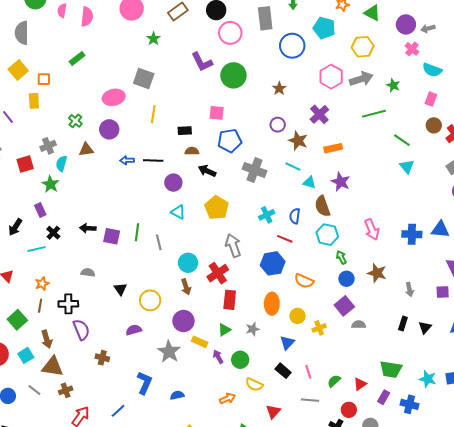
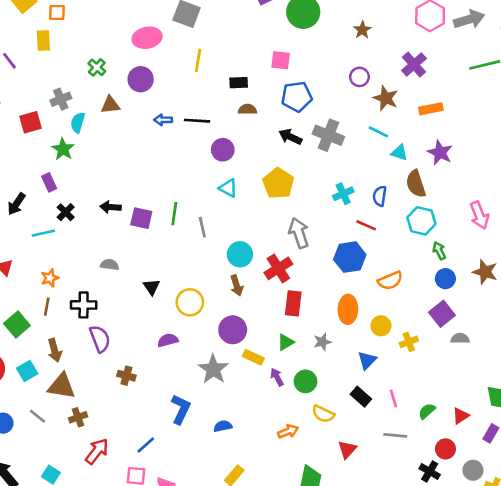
black arrow: (207, 171) -> (290, 137), moved
orange semicircle: (304, 281) -> (390, 280), turned -48

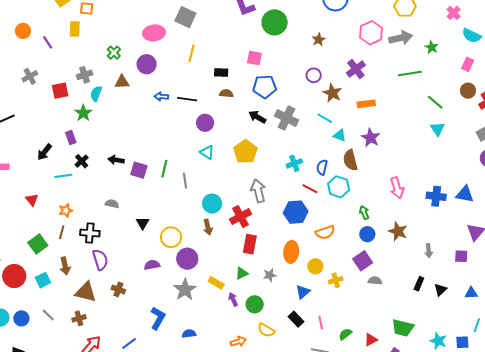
cyan hexagon: (421, 221) -> (339, 187), moved
purple circle: (233, 330) -> (187, 259), moved
brown triangle: (62, 386) -> (86, 292), moved

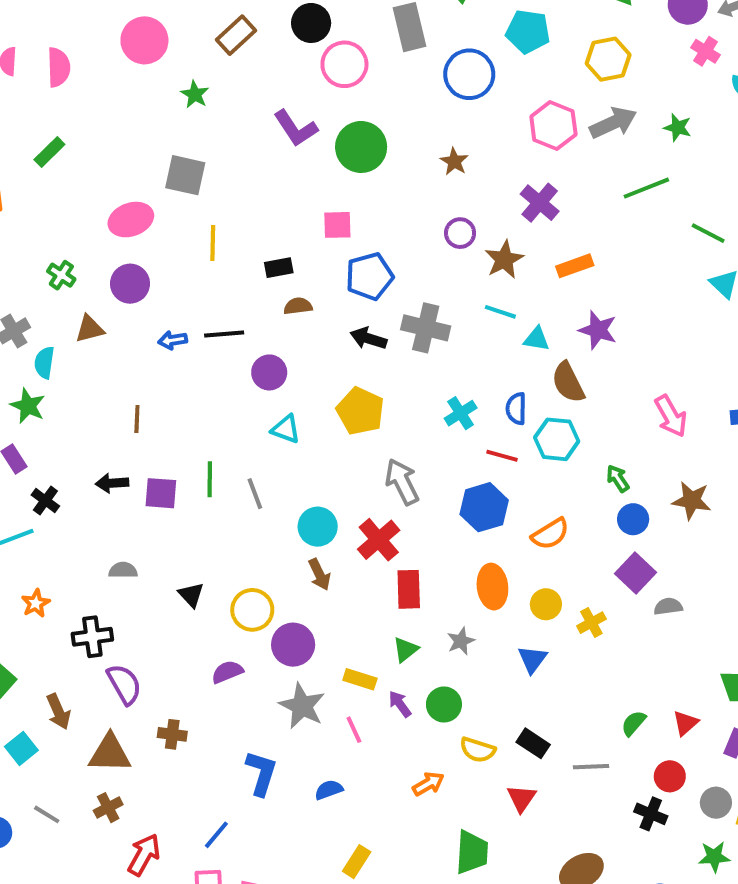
brown star: (332, 93) -> (504, 260), turned 30
brown line: (62, 232) -> (137, 419), moved
black rectangle: (296, 319) -> (533, 743), moved
pink line: (321, 323) -> (354, 730), moved

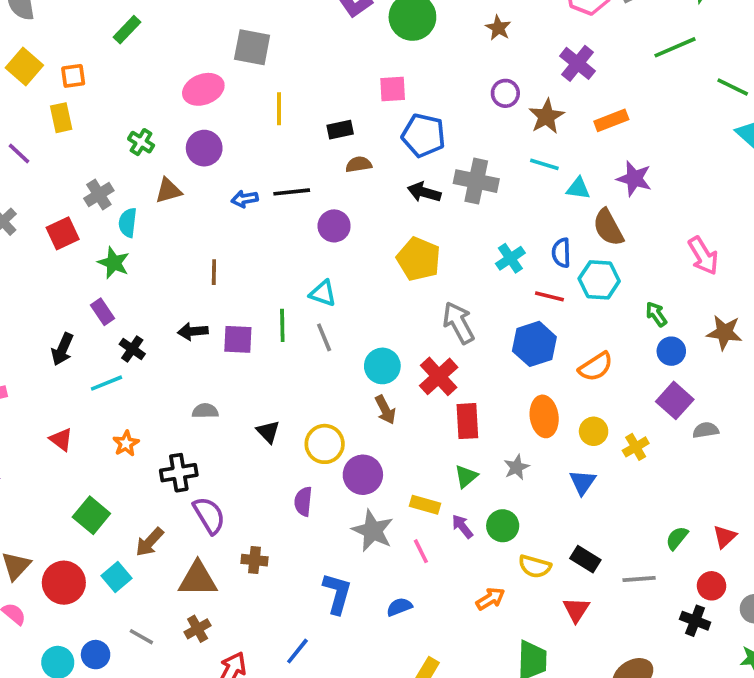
blue pentagon: (369, 276) -> (423, 135), turned 30
cyan triangle: (286, 429) -> (323, 293), moved
purple semicircle: (227, 672) -> (303, 501), turned -60
brown arrow: (58, 711) -> (150, 542), turned 68

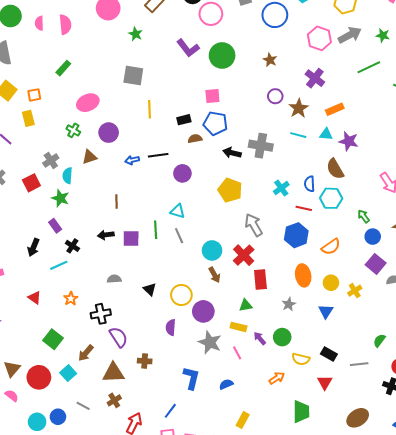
pink ellipse: (203, 89) -> (88, 103), moved
blue pentagon: (423, 135) -> (215, 123), moved
cyan triangle: (578, 188) -> (326, 134), moved
green triangle: (466, 476) -> (246, 305), moved, turned 32

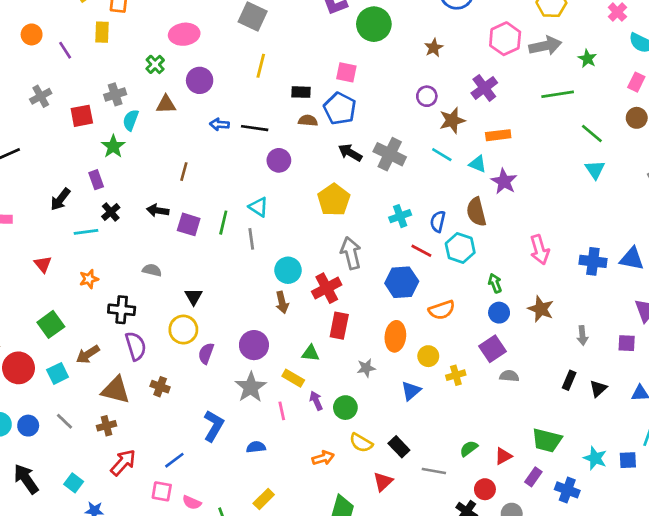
yellow circle: (181, 295) -> (183, 330), moved

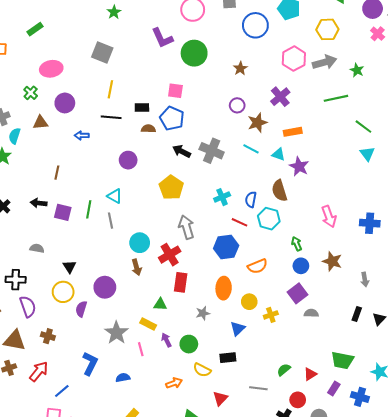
black line: (255, 128) -> (111, 117), moved
purple circle: (254, 345) -> (105, 287), moved
black rectangle: (399, 447) -> (228, 358), moved, turned -49
red arrow: (123, 462) -> (39, 371), moved

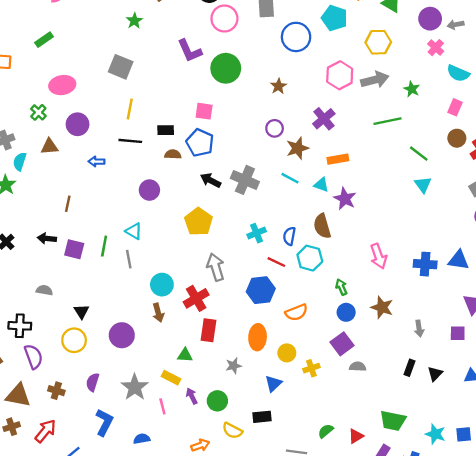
purple semicircle: (81, 309) -> (93, 382), moved

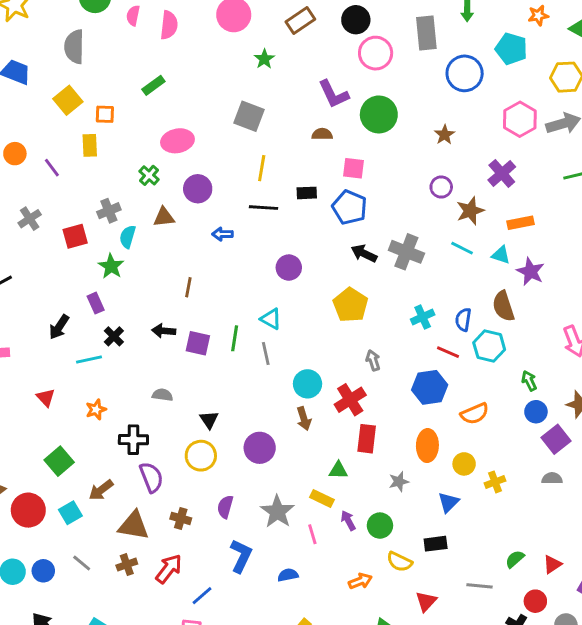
brown semicircle: (173, 154) -> (322, 134), moved
gray arrow: (216, 267) -> (373, 360), size x0.6
purple square: (342, 344) -> (556, 439), moved

